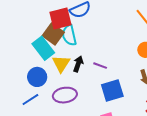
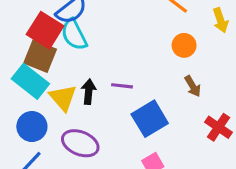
red square: (60, 19) -> (45, 30), turned -30
cyan semicircle: (69, 35) -> (74, 35), moved
purple ellipse: (65, 95) -> (80, 143), turned 45

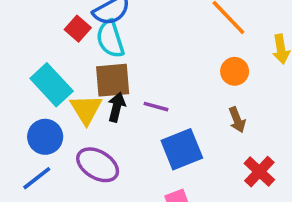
red square: (45, 30) -> (78, 29), size x0.6
brown square: (40, 56) -> (113, 80), moved, turned -36

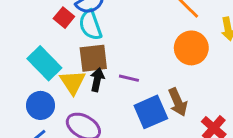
orange circle: (235, 71) -> (191, 48), size x1.5
brown arrow: (237, 120) -> (178, 102), moved, size x1.4

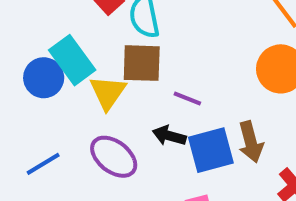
black arrow: (97, 80) -> (169, 136), moved, turned -95
blue circle: (40, 105) -> (44, 78), moved

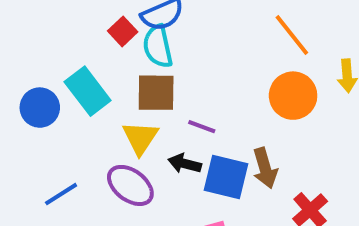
blue circle: (44, 78) -> (40, 108), moved
yellow triangle: (108, 92) -> (140, 138), moved
blue square: (211, 150) -> (226, 177), turned 30

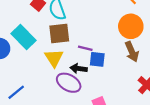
brown arrow: (265, 168) -> (132, 52), moved
blue square: (226, 177) -> (97, 59), moved, size x0.7
purple ellipse: (130, 185) -> (69, 83), moved

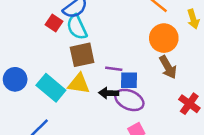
cyan rectangle: (23, 37) -> (51, 88), moved
yellow triangle: (54, 58) -> (79, 84), turned -42
purple ellipse: (69, 83) -> (129, 100), moved

